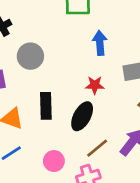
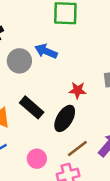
blue arrow: (100, 43) -> (46, 51), moved, turned -65
black rectangle: (46, 106) -> (32, 107), turned -50

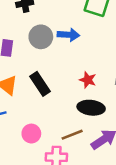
blue arrow: (46, 51) -> (68, 35), turned 145
black ellipse: (65, 118) -> (91, 108), moved, turned 50

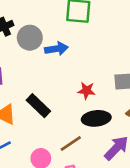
gray circle: (41, 37) -> (30, 38), moved
brown line: (72, 135) -> (71, 143), moved

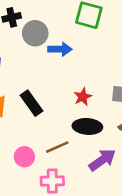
red star: (86, 91) -> (83, 97), turned 30

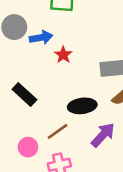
red star: (83, 97) -> (63, 55), moved

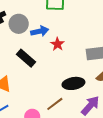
black rectangle: (24, 94) -> (26, 58), moved

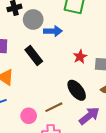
red star: (57, 44) -> (80, 57), moved
black ellipse: (73, 83) -> (77, 90), turned 50

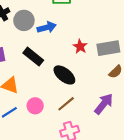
black ellipse: (77, 90) -> (64, 75), moved
pink circle: (29, 116) -> (35, 106), moved

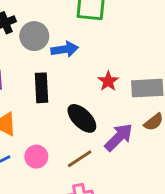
black rectangle: (33, 57) -> (42, 88), turned 42
purple arrow: (104, 104) -> (119, 137), moved

